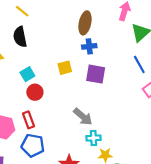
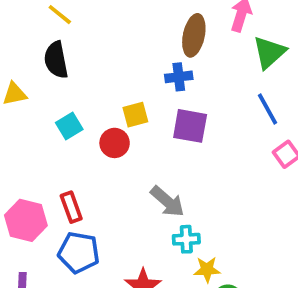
brown ellipse: (85, 23) -> (194, 35), moved
red circle: (35, 92) -> (115, 143), moved

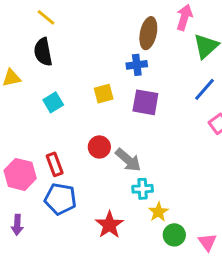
blue line: (267, 109) -> (205, 89), turned 70
red circle: (115, 143) -> (99, 147), moved
yellow star: (207, 269) -> (158, 212), turned -30

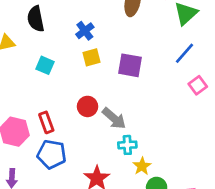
blue cross: (137, 65) -> (85, 31), moved, turned -30
cyan square: (53, 102) -> (45, 65), turned -36

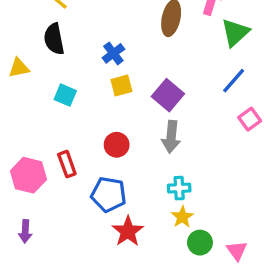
purple square: (130, 65) -> (168, 95), turned 30
gray arrow: (114, 118) -> (171, 137), moved, turned 55
cyan cross: (127, 145) -> (179, 188), moved
blue pentagon: (52, 154) -> (109, 194), moved

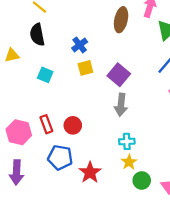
red circle: (117, 145) -> (73, 125), moved
blue pentagon: (109, 194) -> (60, 158), moved
purple arrow: (25, 231) -> (17, 172), size x1.5

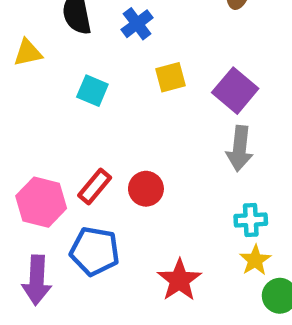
blue cross: (80, 45) -> (137, 24), moved
red rectangle: (46, 124) -> (95, 186), turned 60
blue pentagon: (60, 158) -> (95, 251), moved

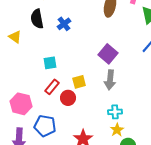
yellow triangle: (28, 53) -> (15, 37), turned 48
yellow square: (170, 77) -> (79, 82), moved
cyan square: (92, 91) -> (50, 63), moved, turned -32
red rectangle: (95, 186) -> (52, 87), moved

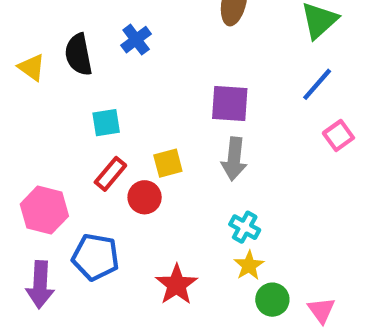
black semicircle: (37, 19) -> (78, 55), moved
purple square: (108, 54) -> (230, 104), turned -36
cyan cross: (115, 112) -> (245, 227), turned 32

